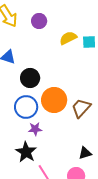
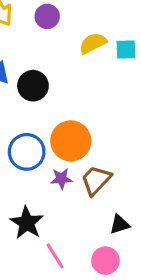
black circle: (30, 78) -> (33, 86), moved
brown trapezoid: (81, 108) -> (96, 180), moved
purple star: (35, 129) -> (61, 179), moved

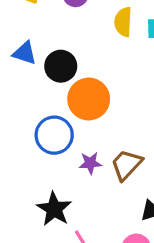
yellow semicircle: (93, 43) -> (123, 22), turned -60
orange circle: (71, 141) -> (89, 99), moved

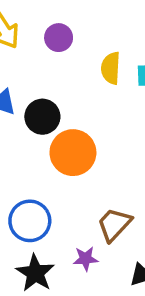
blue circle: (54, 135) -> (30, 221), moved
purple star: (90, 163) -> (86, 259), moved

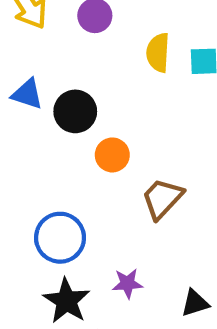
orange circle: (73, 153) -> (112, 155), size x0.6
brown trapezoid: (114, 224) -> (162, 199), moved

